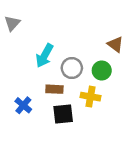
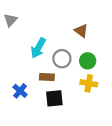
brown triangle: (115, 44) -> (81, 31), moved
yellow cross: (90, 97) -> (89, 83), moved

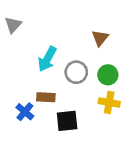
brown triangle: (81, 31) -> (100, 38), turned 32
brown rectangle: (47, 77) -> (46, 97), moved

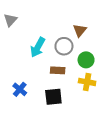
gray circle: (76, 72) -> (64, 46), moved
brown rectangle: (46, 97) -> (58, 70), moved

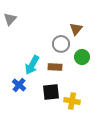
cyan arrow: (38, 47) -> (32, 65), moved
yellow cross: (87, 82) -> (72, 101), moved

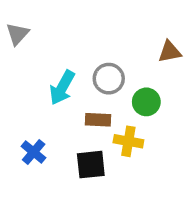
brown triangle: (76, 29) -> (170, 52), moved, turned 40
cyan arrow: (32, 65) -> (62, 88), moved
yellow cross: (72, 101) -> (128, 141), moved

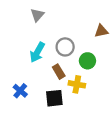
gray triangle: (17, 34) -> (37, 15), moved
brown rectangle: (98, 120) -> (59, 72), turned 56

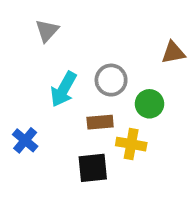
gray triangle: (37, 15) -> (47, 31), moved
brown rectangle: (59, 72) -> (100, 122), turned -64
blue cross: (20, 91) -> (25, 140), moved

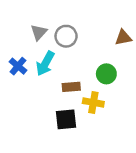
gray triangle: (47, 31) -> (39, 32), moved
gray circle: (111, 80) -> (66, 36), moved
blue cross: (25, 140) -> (18, 66), moved

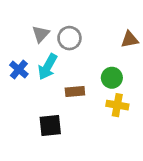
yellow cross: (93, 102) -> (117, 105), moved
black square: (66, 119) -> (50, 126), moved

